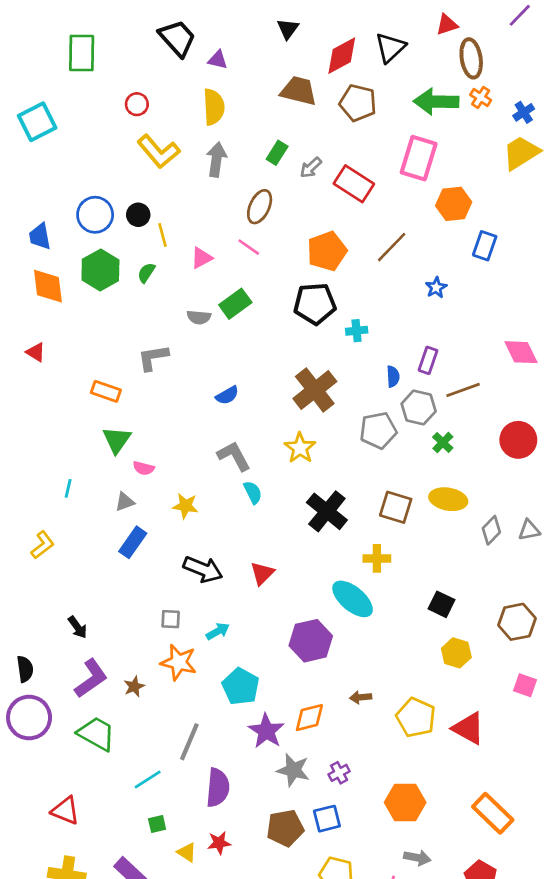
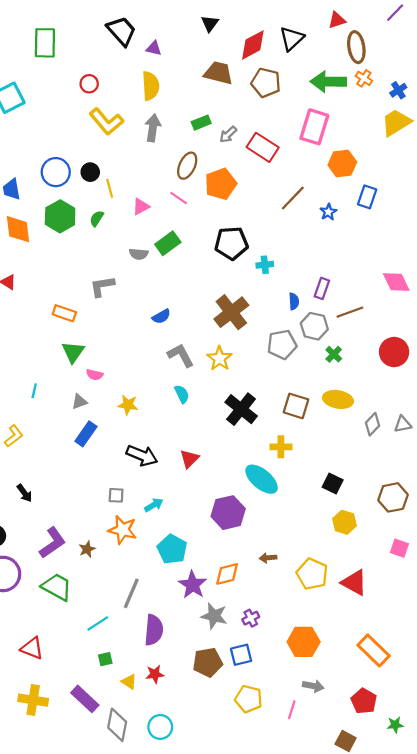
green rectangle: (277, 153) -> (201, 123), turned 36
orange pentagon: (327, 251) -> (221, 184), moved
blue star: (436, 288) -> (328, 212), moved
gray L-shape: (234, 456) -> (181, 355), moved
black arrow: (78, 627) -> (25, 493), moved

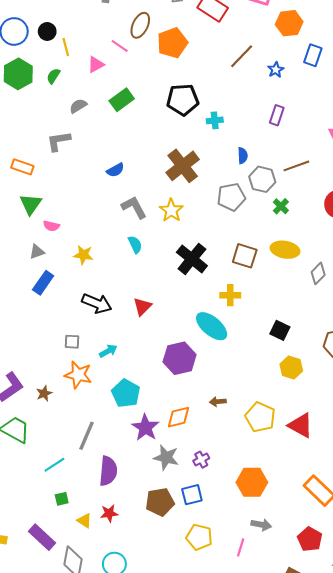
pink line: (179, 198) -> (120, 46), moved
gray semicircle: (139, 254) -> (78, 106), moved, turned 144
purple rectangle: (322, 288) -> (277, 115), moved

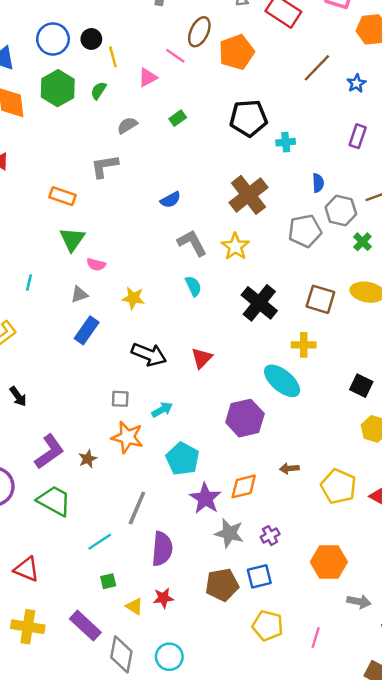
green rectangle: (122, 100) -> (178, 118), size x0.6
gray arrow: (261, 525) -> (359, 602), moved

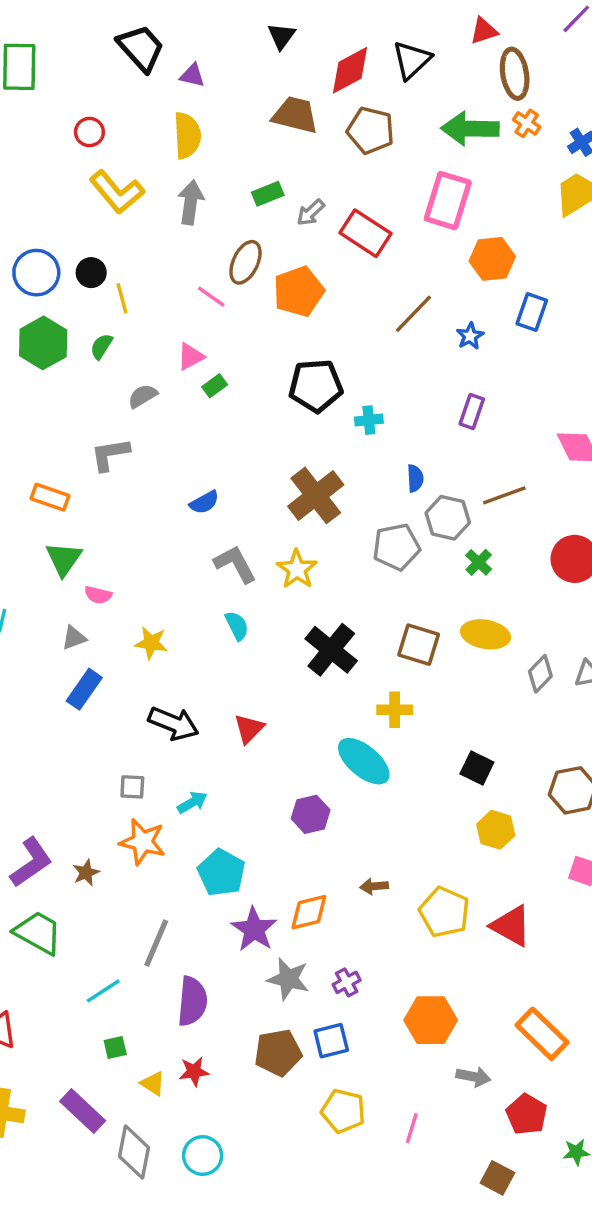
pink triangle: (148, 77) -> (191, 357), moved
purple hexagon: (245, 418) -> (311, 814), size x0.7

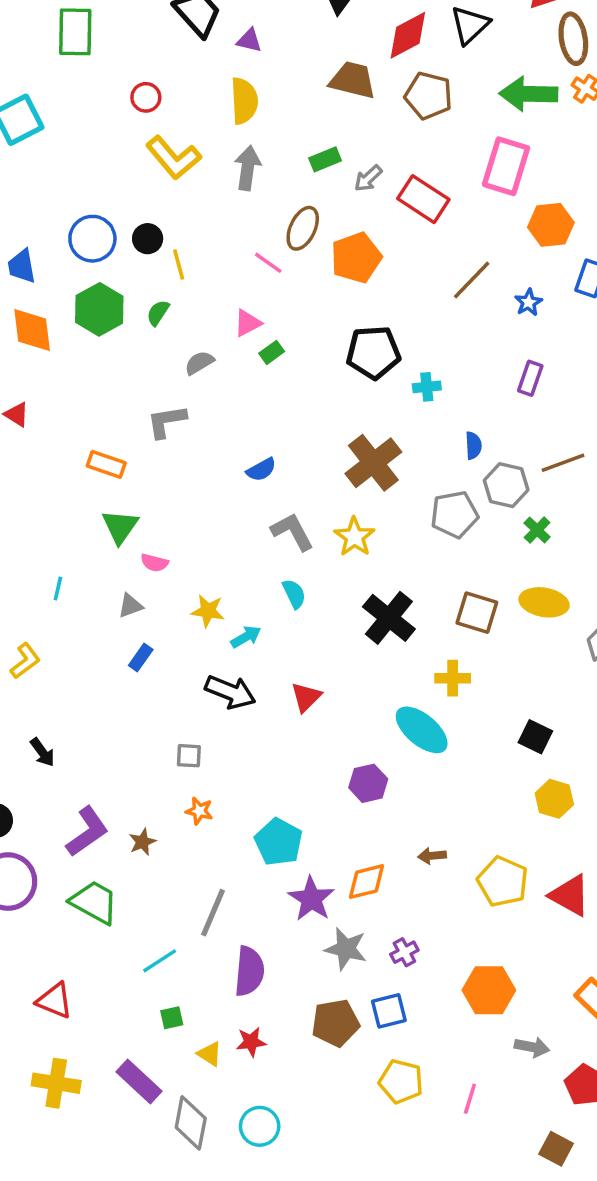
blue rectangle: (84, 689) -> (141, 657), size x0.7
cyan arrow: (192, 802) -> (246, 637), moved
orange star: (143, 842) -> (199, 811), size x0.6

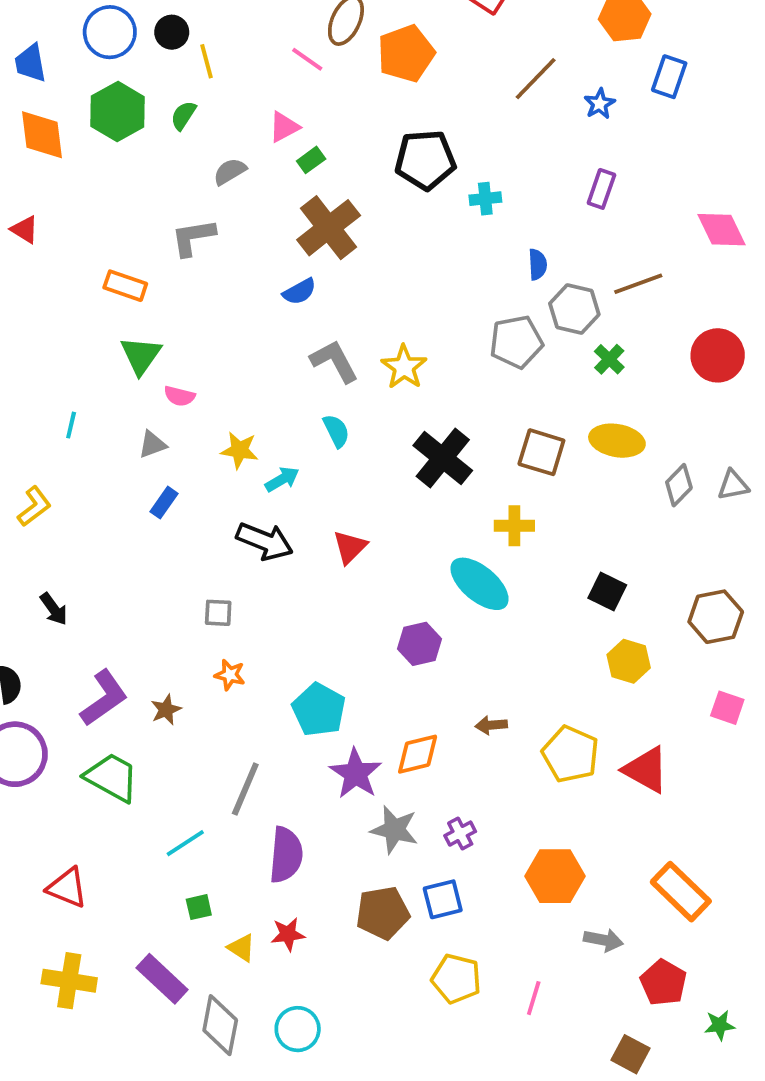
brown cross: (373, 463) -> (329, 228), moved

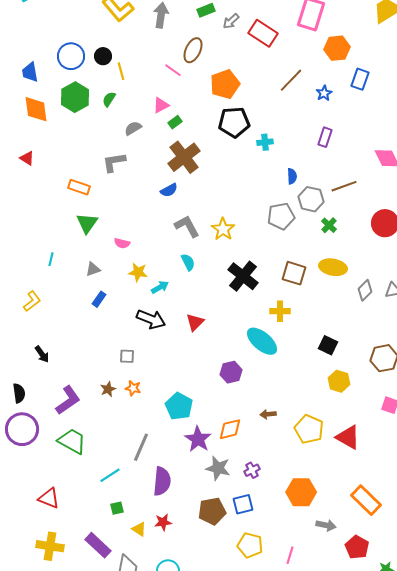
orange pentagon: (406, 53) -> (225, 84), moved
pink semicircle: (179, 396) -> (122, 243), moved
brown star: (166, 710) -> (108, 389), moved

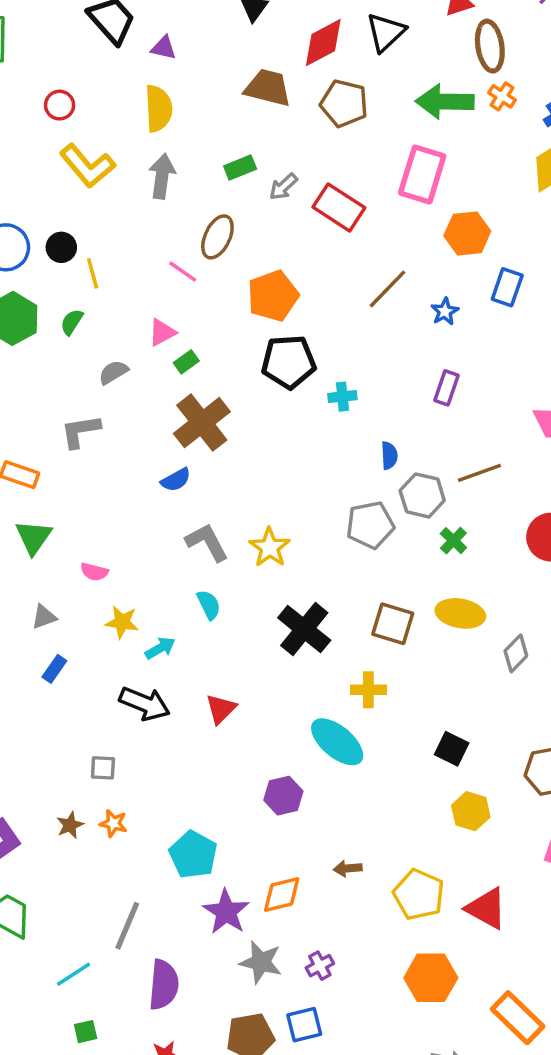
orange hexagon: (301, 492) -> (431, 978), moved

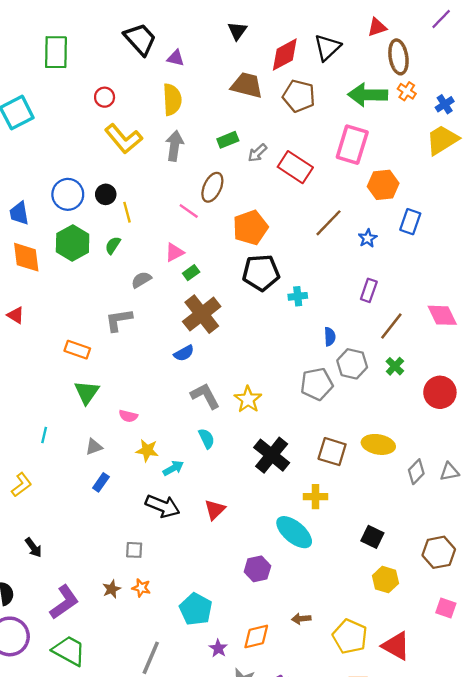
brown line: (479, 473) -> (391, 326), moved, turned -32
green cross: (453, 541) -> (395, 366), moved
purple star: (226, 912) -> (218, 648), size x0.6

